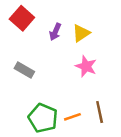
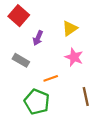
purple arrow: (55, 32) -> (38, 38), moved
orange line: (72, 117) -> (51, 78), moved

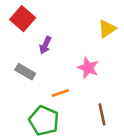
yellow triangle: (70, 28) -> (107, 29), moved

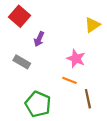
orange line: (60, 93) -> (69, 80), moved, turned 40

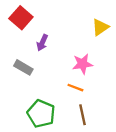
pink star: (76, 59) -> (83, 64), turned -30
brown line: (88, 99) -> (83, 115), moved

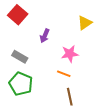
purple arrow: (42, 43) -> (45, 36), moved
green pentagon: (41, 114) -> (21, 84), moved

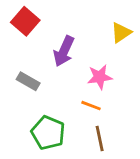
purple arrow: (45, 36) -> (64, 51), size x1.5
green pentagon: (21, 84) -> (48, 133), moved

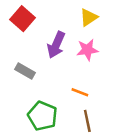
yellow triangle: (121, 33) -> (89, 17), moved
pink star: (100, 77) -> (87, 50), moved

